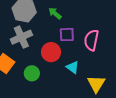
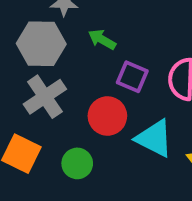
purple square: (67, 35) -> (132, 77), turned 35
cyan triangle: (73, 67) -> (154, 138), size x1.5

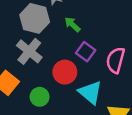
gray cross: (45, 97) -> (29, 51), turned -30

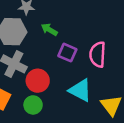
red circle: (65, 72) -> (38, 81), moved

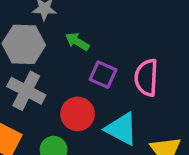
red circle: (38, 81) -> (78, 114), moved

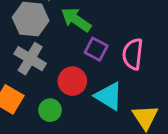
green arrow: (77, 41) -> (76, 20), size x1.5

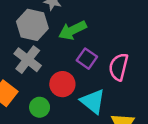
green arrow: (76, 20) -> (72, 30), turned -68

